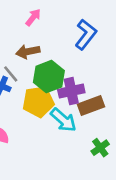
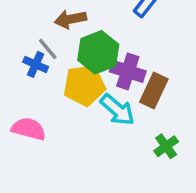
purple cross: (71, 91) -> (128, 71), turned 30
brown rectangle: (91, 106) -> (154, 91), turned -45

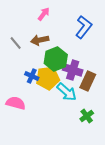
gray line: (48, 49) -> (16, 43), moved
blue cross: (36, 64) -> (32, 76), moved
green cross: (166, 146) -> (87, 116), moved

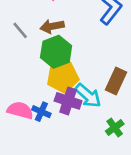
green hexagon: (56, 59) -> (56, 52), moved
purple cross: (73, 70) -> (68, 101), moved
blue cross: (32, 76) -> (41, 112), moved

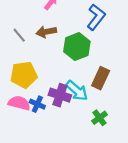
green hexagon: (56, 52) -> (77, 47), moved
yellow pentagon: (63, 77) -> (24, 75), moved

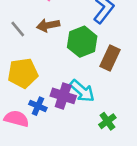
brown rectangle: (101, 78) -> (110, 58), moved
pink semicircle: (19, 103) -> (17, 119), moved

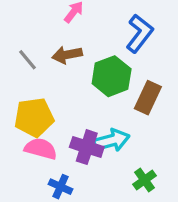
cyan arrow: (82, 91) -> (112, 140), turned -56
blue cross: (38, 106) -> (60, 187), moved
pink semicircle: (17, 119) -> (41, 149), moved

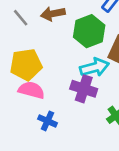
cyan arrow: (112, 140) -> (94, 67), moved
purple cross: (87, 147) -> (84, 89), moved

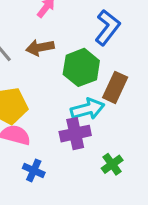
purple cross: (84, 89) -> (75, 134), turned -30

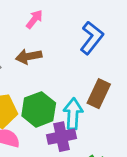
green hexagon: (81, 67) -> (39, 109), moved
cyan arrow: (87, 109) -> (73, 114), turned -72

